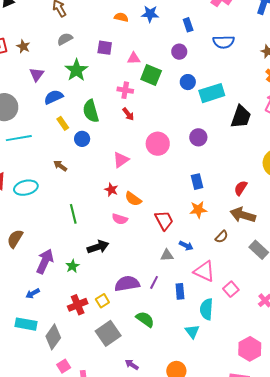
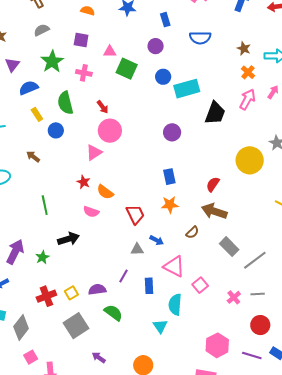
orange semicircle: (121, 17) -> (88, 11), moved
pink cross: (125, 90) -> (84, 73), moved
pink circle: (158, 144) -> (110, 131), moved
purple semicircle: (127, 284) -> (97, 289), moved, size x0.7

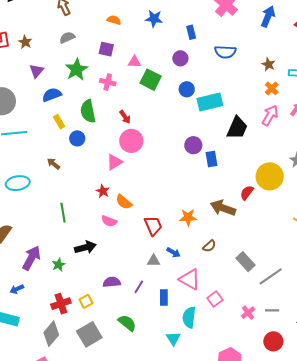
blue rectangle: (169, 177) -> (211, 159), moved
red semicircle: (213, 184) -> (247, 193), moved
brown arrow: (214, 211) -> (223, 208), moved
purple semicircle: (97, 289) -> (112, 282), moved
gray diamond: (21, 328) -> (51, 334), moved

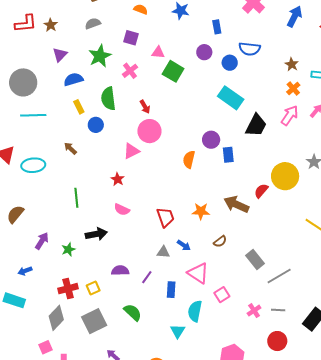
pink cross: (108, 82) -> (130, 71), turned 35
blue circle: (187, 89) -> (230, 63), moved
cyan rectangle: (210, 102) -> (231, 98), turned 45
orange semicircle: (124, 202) -> (189, 159), moved, turned 60
purple arrow: (31, 258) -> (42, 241), size x0.7

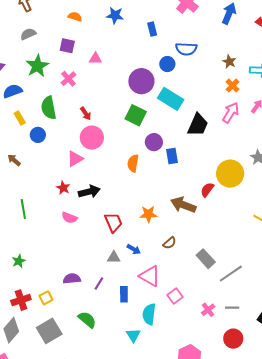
purple circle: (204, 52) -> (141, 81), moved, size x1.6
green square: (173, 71) -> (136, 115), moved
black arrow: (96, 234) -> (89, 192), moved

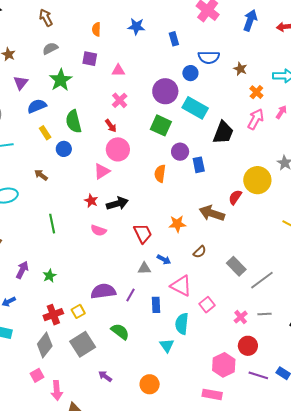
orange semicircle: (75, 17) -> (96, 29), turned -104
brown star: (229, 62) -> (240, 69), moved
pink cross: (68, 79) -> (120, 100), moved
purple semicircle: (72, 279) -> (103, 291), size x1.4
red circle: (233, 339) -> (248, 346), moved

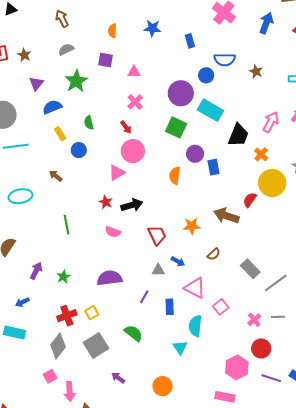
orange cross: (256, 92) -> (261, 154), moved
green semicircle: (74, 121) -> (89, 123), size x0.6
purple semicircle: (103, 291) -> (109, 278), moved

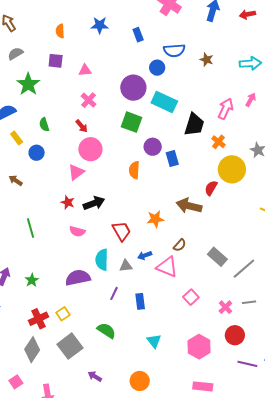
blue arrow: (178, 261) -> (145, 255), turned 136
pink triangle: (195, 288) -> (167, 267), moved
cyan semicircle: (195, 326) -> (102, 260), moved
pink hexagon: (237, 367) -> (199, 347), moved
pink square: (50, 376) -> (16, 382), moved

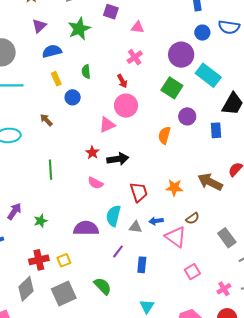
blue circle: (157, 68) -> (202, 33), moved
blue rectangle: (172, 158) -> (216, 130), moved

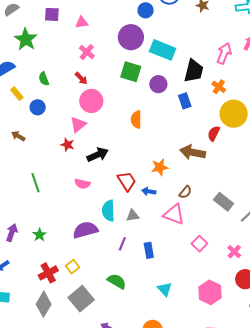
purple circle: (187, 116) -> (158, 84), moved
red star: (92, 153) -> (67, 145), moved
blue arrow: (156, 221) -> (149, 191), moved, turned 32

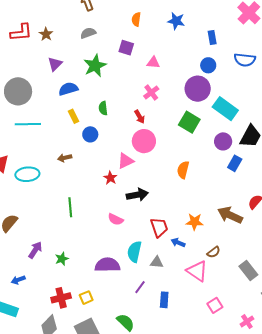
blue circle: (146, 10) -> (208, 65), moved
purple circle: (158, 84) -> (223, 141), moved
blue rectangle: (185, 101) -> (235, 163), turned 35
brown arrow: (18, 136) -> (65, 158), turned -56

